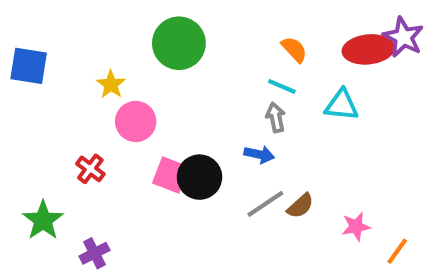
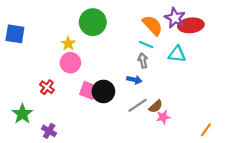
purple star: (403, 37) -> (175, 18), moved
orange semicircle: (294, 49) -> (152, 25), size x1.5
yellow star: (111, 84) -> (68, 43), moved
pink star: (356, 226) -> (163, 117), moved
purple cross: (95, 253) -> (49, 131), turned -32

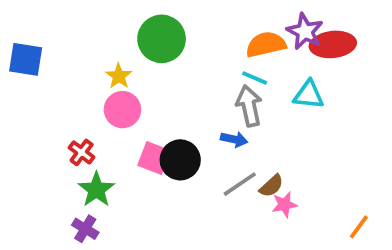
orange semicircle: (152, 25) -> (266, 44), turned -60
gray arrow: (143, 61) -> (249, 106), size x1.5
green star: (22, 114) -> (96, 190), moved

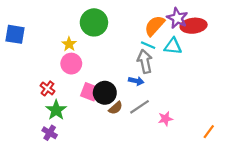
orange semicircle: (266, 44) -> (155, 26), turned -35
cyan triangle: (309, 95) -> (173, 46), moved
brown semicircle: (271, 186) -> (116, 108), moved

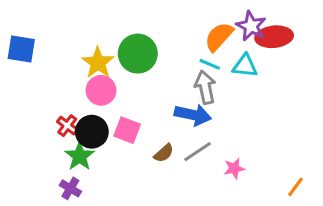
green circle: (94, 22) -> (138, 54), moved
yellow star: (69, 44) -> (98, 63), size x1.5
blue arrow: (136, 81) -> (193, 115), size x1.6
black circle: (105, 93) -> (92, 132), moved

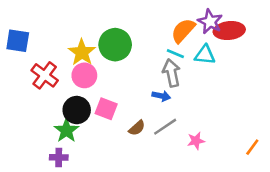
blue arrow: (193, 115) -> (161, 96), size x0.6
red cross: (67, 126) -> (45, 75), moved, size x1.5
orange line: (296, 187) -> (252, 147), moved
purple cross: (70, 188) -> (59, 157), turned -30

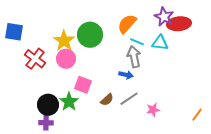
orange semicircle: (183, 31) -> (127, 24), moved
black circle: (77, 110) -> (48, 105), moved
green star: (66, 131) -> (69, 102), moved

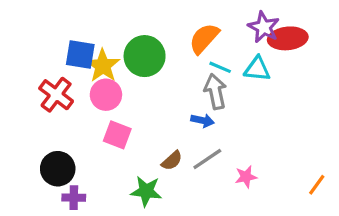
blue square: (14, 32) -> (80, 54), moved
pink square: (83, 85) -> (117, 135), moved
green star: (69, 102) -> (146, 191), moved, turned -30
black circle: (48, 105) -> (58, 169), moved

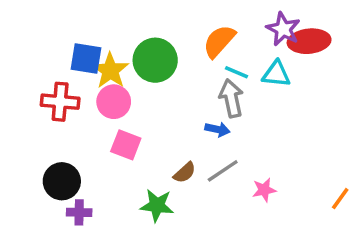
red cross: (56, 95) -> (60, 102), turned -32

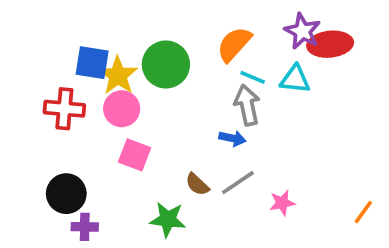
brown semicircle: (185, 173) -> (197, 184), turned 85

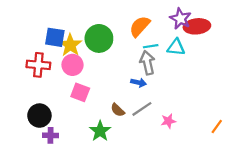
cyan line: (253, 77) -> (151, 46), turned -32
green star: (168, 219) -> (100, 131), turned 30

